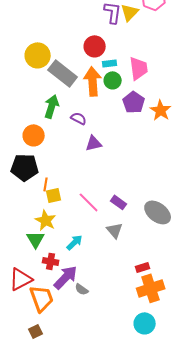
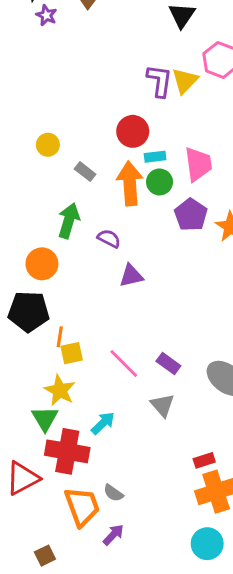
yellow circle: (38, 55) -> (48, 145), size x0.6
gray rectangle: (63, 73) -> (85, 172), size x0.5
red cross: (51, 261) -> (67, 451), size x1.8
purple arrow: (66, 277) -> (113, 535), moved, size x0.6
orange trapezoid: (42, 298) -> (82, 506), moved

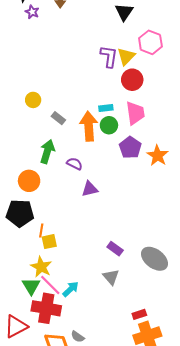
red circle: (133, 131) -> (132, 80), moved
pink line: (124, 364) -> (50, 285), moved

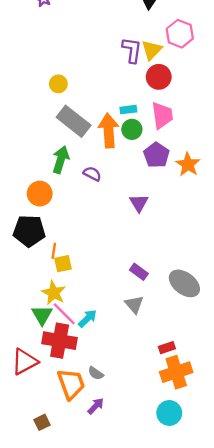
yellow circle: (33, 100) -> (58, 84), moved
gray rectangle: (58, 118) -> (74, 121), size x2.0
purple triangle: (90, 189) -> (139, 203), moved, turned -48

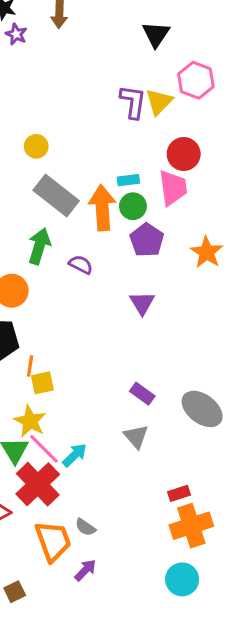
red circle: (159, 77) -> (184, 154), moved
purple pentagon: (156, 155) -> (147, 240), moved
red cross: (60, 341) -> (38, 484), turned 36

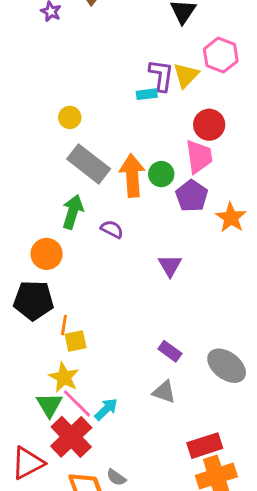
cyan rectangle: (128, 180) -> (147, 94), moved
purple pentagon: (147, 240) -> (192, 196), moved
gray triangle: (136, 437) -> (164, 392), turned -30
red rectangle: (179, 493) -> (205, 446), size x1.6

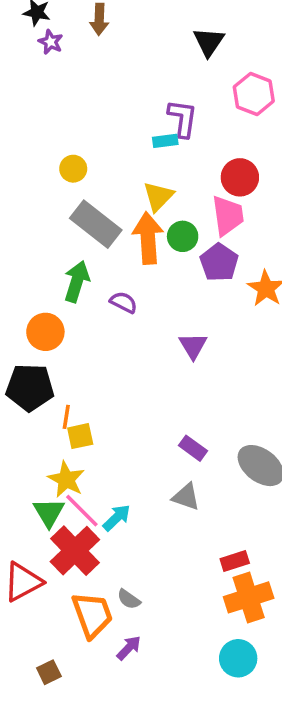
yellow triangle: (186, 75) -> (158, 196), moved
red rectangle: (205, 446) -> (235, 561), size x0.7

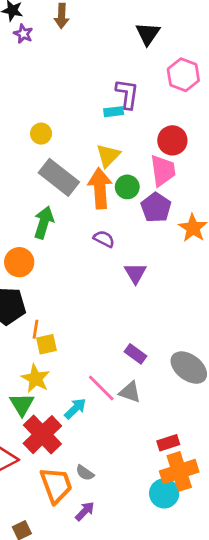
purple semicircle: (124, 302) -> (104, 239), moved
pink line: (82, 511) -> (101, 388), moved
cyan circle: (238, 658) -> (164, 493), moved

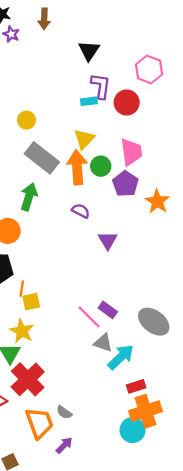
black triangle: (148, 34) -> (89, 51), moved
red circle: (172, 140) -> (127, 102), moved
pink line: (101, 388) -> (89, 317), moved
cyan arrow: (75, 409) -> (121, 357), moved, size x1.4

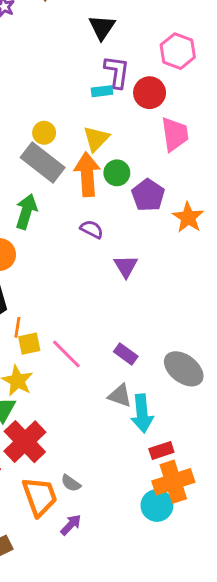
yellow circle: (27, 120) -> (44, 133), moved
pink trapezoid: (131, 152) -> (175, 134), moved
pink line: (89, 317) -> (66, 354), moved
cyan arrow: (121, 357) -> (142, 413), turned 128

